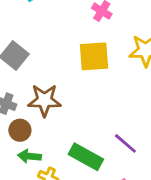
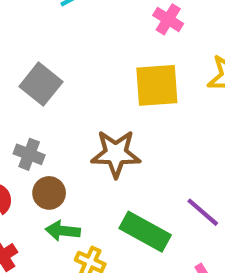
brown star: (44, 100) -> (116, 154), moved

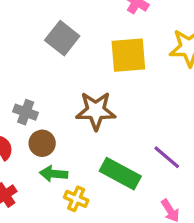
gray square: (41, 84) -> (62, 38), moved

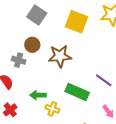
yellow square: (128, 55) -> (76, 22), turned 30
brown circle: (42, 143) -> (32, 45), moved

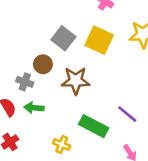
gray square: (37, 15) -> (63, 38), moved
green arrow: (38, 95) -> (34, 108), moved

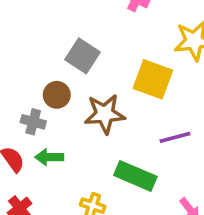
yellow square: (99, 40) -> (153, 79), moved
purple line: (127, 114) -> (175, 137), moved, turned -50

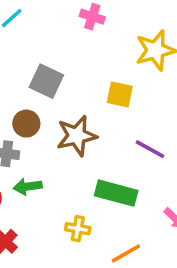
yellow square: (153, 79) -> (120, 94), size x0.7
purple line: (175, 137) -> (150, 149), turned 52

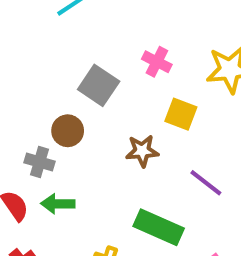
pink cross: (92, 17) -> (157, 62), moved
brown star: (77, 136) -> (142, 151), moved, size x0.7

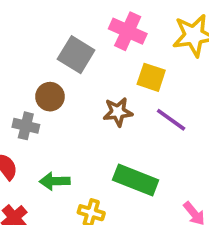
pink cross: (157, 62) -> (128, 31), size x1.4
purple line: (206, 183) -> (171, 120), moved
green arrow: (58, 204) -> (55, 181), moved

